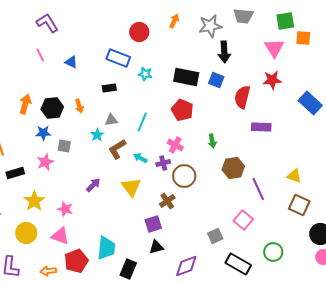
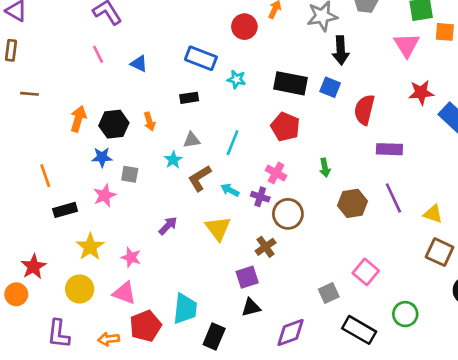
red circle: (139, 32) -> (244, 27), moved
red star: (272, 80) -> (421, 93), moved
purple cross: (163, 163) -> (260, 197), turned 32
purple line: (258, 189) -> (393, 198), moved

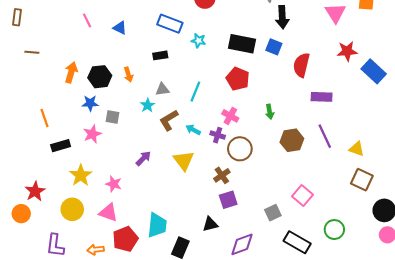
purple square: (247, 277) -> (228, 200), moved

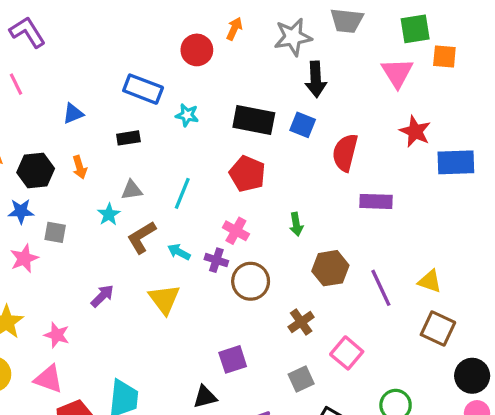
blue triangle: (120, 28) -> (73, 113), moved, turned -48
red star: (347, 51) -> (415, 131), turned 30
blue rectangle: (374, 71) -> (456, 162), turned -45
purple line: (325, 136) -> (381, 288), moved
brown cross: (222, 175) -> (301, 322), moved

